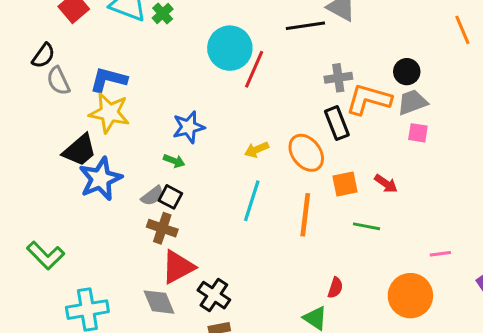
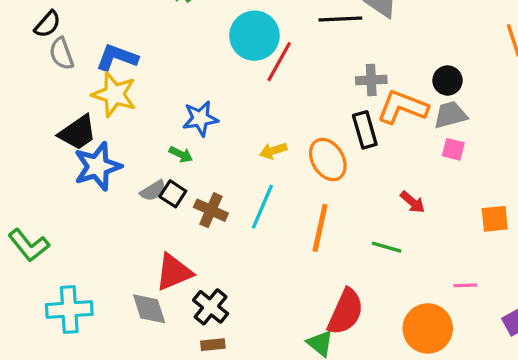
orange square: (345, 184) -> (495, 219), moved
brown cross: (162, 228) -> (211, 210), moved
red semicircle: (335, 288) -> (346, 312), size x2.0

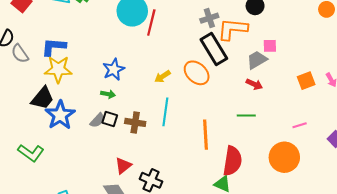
gray trapezoid: (450, 115) -> (257, 60), moved
black rectangle: (365, 130) -> (214, 49), size x1.4
orange line: (320, 228) -> (205, 135), moved
green L-shape: (29, 245) -> (31, 153), moved
red triangle: (174, 272) -> (123, 166), size x0.7

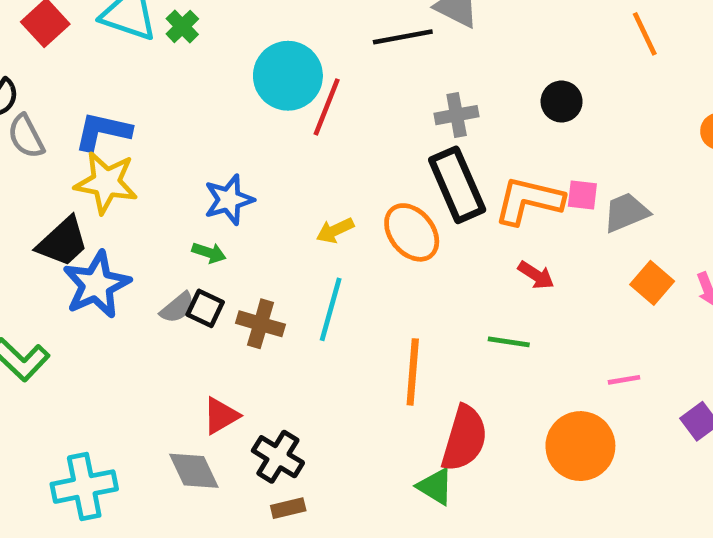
orange L-shape: (233, 29) -> (529, 201), moved
gray trapezoid: (257, 60) -> (626, 212), moved
orange square: (306, 81) -> (652, 283), turned -36

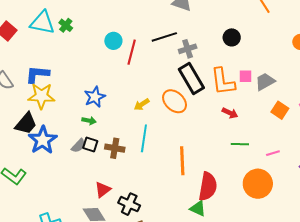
black line: (403, 37) -> (164, 37), moved
cyan circle: (288, 76) -> (113, 41), size x0.6
orange L-shape: (529, 201) -> (223, 82), turned -104
green line: (509, 342) -> (240, 144), moved

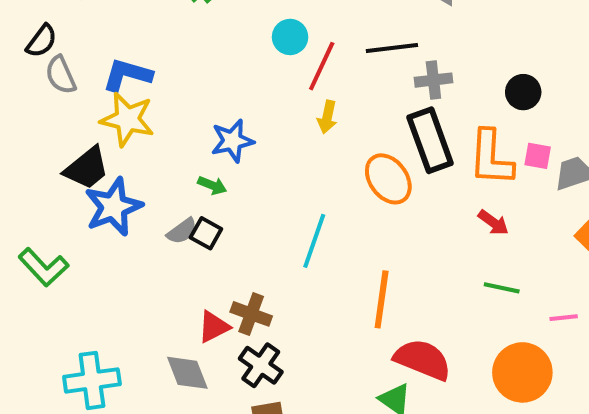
black circle: (232, 37) -> (523, 92), moved
yellow arrow: (142, 104) -> (327, 117), moved, turned -56
brown cross: (115, 148) -> (251, 314), moved
red semicircle: (208, 186) -> (423, 360), turned -88

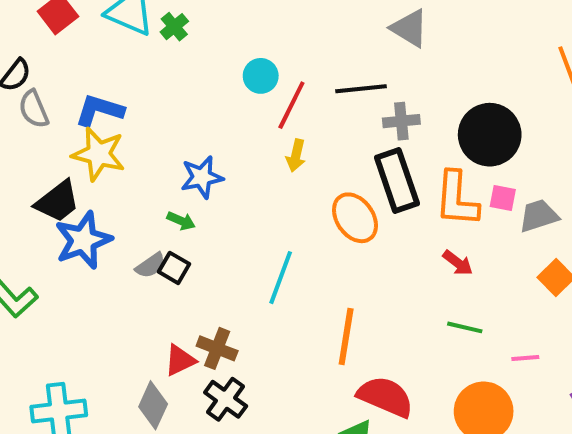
black circle: (523, 92) -> (490, 135), size x1.8
gray diamond: (187, 373) -> (153, 405), turned 45

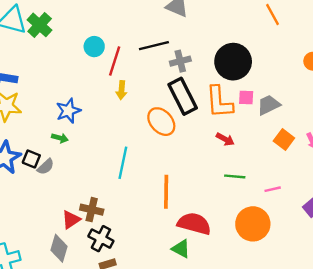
green cross: (174, 27) -> (40, 25), size x1.5
black square: (174, 268) -> (31, 159), moved

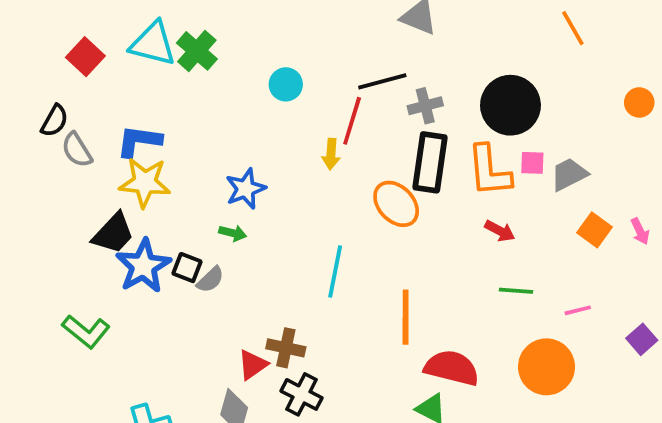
red line: (115, 61) -> (352, 121), moved
black rectangle: (183, 96) -> (430, 162), turned 36

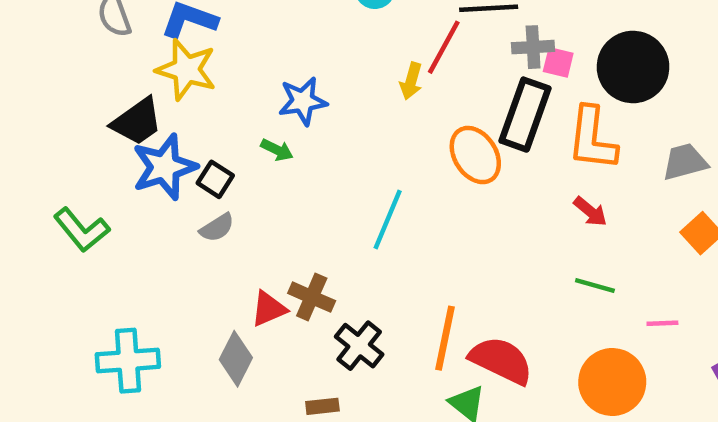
pink square: (532, 163) -> (558, 62), moved
gray semicircle: (210, 280) -> (217, 228), moved
orange line: (406, 317) -> (445, 338), moved
black cross: (301, 394) -> (359, 346), moved

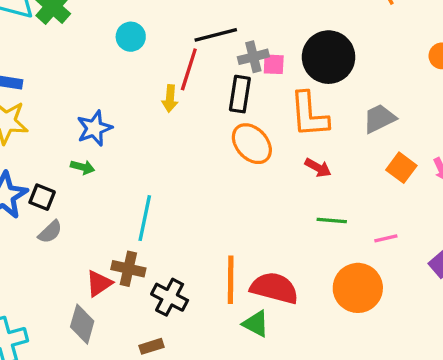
black rectangle: (525, 115) -> (240, 94), moved, size x0.7
orange ellipse: (475, 155) -> (252, 144), moved
cyan line: (388, 219) -> (145, 218), moved

